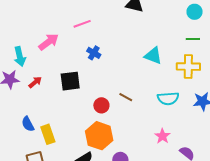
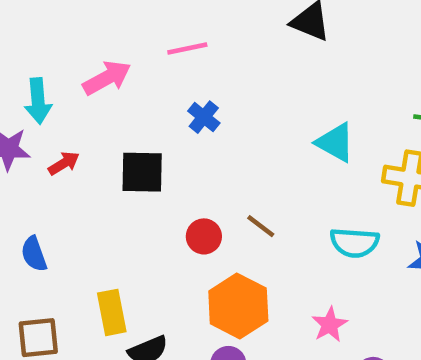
yellow rectangle: (48, 134) -> (112, 312), moved
orange hexagon: (99, 136) -> (238, 306), moved

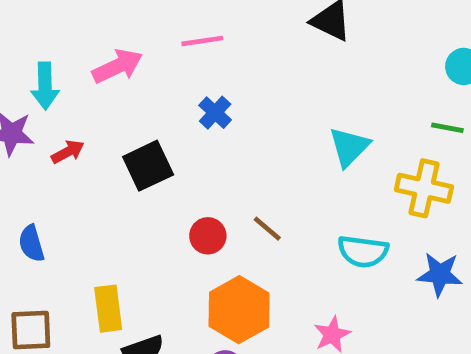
cyan triangle: (335, 142) -> (349, 147), turned 42
black square: (142, 172) -> (148, 166), turned -30

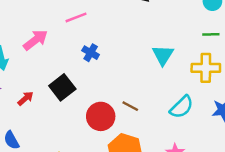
red arrow: (68, 152) -> (26, 98), moved
red circle: (208, 236) -> (101, 116), size x1.5
cyan semicircle: (363, 251) -> (182, 107), turned -40

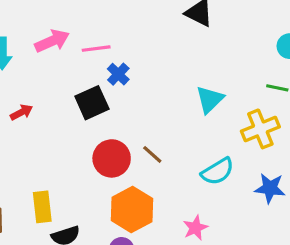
pink line: (76, 17) -> (96, 49), moved
yellow cross: (206, 68) -> (260, 129), turned -36
black square: (62, 87) -> (92, 103), moved

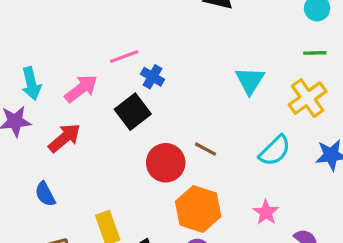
pink arrow: (52, 41) -> (81, 89), moved
red arrow: (21, 112) -> (64, 138), size x1.5

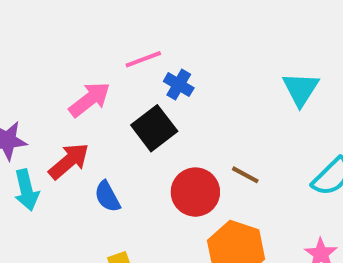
cyan arrow: (31, 84) -> (26, 190), moved
blue semicircle: (45, 194) -> (107, 197), moved

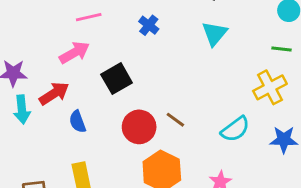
pink line: (143, 59) -> (89, 17), moved
blue cross: (179, 85) -> (149, 25), moved
cyan triangle: (301, 89) -> (215, 33), moved

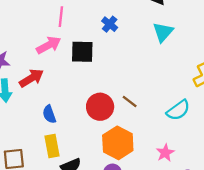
pink line: (89, 17) -> (61, 17), turned -72
black square: (117, 79) -> (82, 52), moved, turned 30
blue semicircle: (78, 122) -> (49, 114), moved

